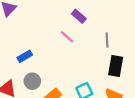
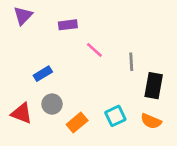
purple rectangle: (79, 16) -> (68, 25), moved, turned -48
gray line: (107, 40) -> (131, 62), moved

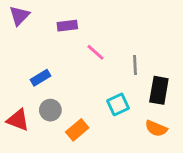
cyan square: (115, 116) -> (118, 104), moved

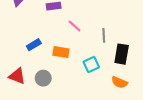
gray circle: (50, 110) -> (43, 78), moved
orange rectangle: (77, 130) -> (61, 52), moved, turned 49

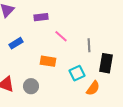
blue rectangle: (34, 45) -> (16, 43), moved
orange semicircle: (119, 82) -> (93, 88), moved, turned -77

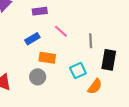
blue rectangle: (16, 43) -> (32, 39), moved
gray circle: (31, 86) -> (38, 77), moved

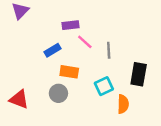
purple rectangle: (40, 11) -> (70, 25), moved
gray line: (91, 41) -> (109, 50), moved
orange semicircle: (95, 86) -> (123, 104), turned -35

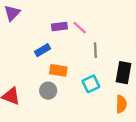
pink line: (85, 42) -> (80, 28), moved
orange semicircle: (123, 104) -> (121, 104), moved

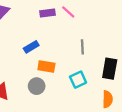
purple rectangle: (59, 26) -> (47, 13), moved
pink line: (80, 28) -> (68, 12), moved

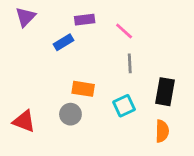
pink line: (68, 12) -> (124, 31), moved
blue rectangle: (31, 47) -> (63, 42), moved

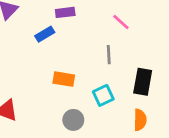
pink line: (124, 31) -> (121, 22), moved
gray circle: (70, 114) -> (73, 120), moved

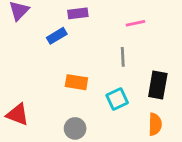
pink line: (121, 22) -> (135, 23), turned -54
gray circle: (73, 120) -> (75, 128), moved

